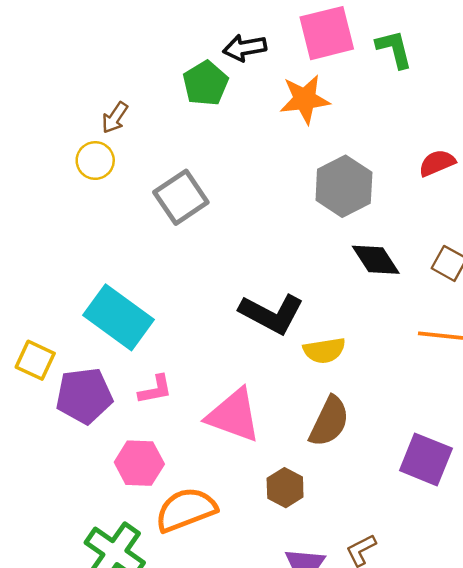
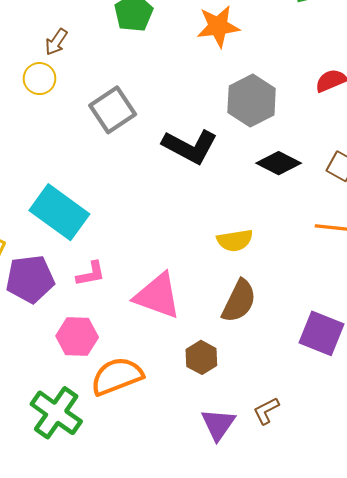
black diamond: (376, 260) -> (279, 163), turned -30
black L-shape: (272, 314) -> (190, 146), moved

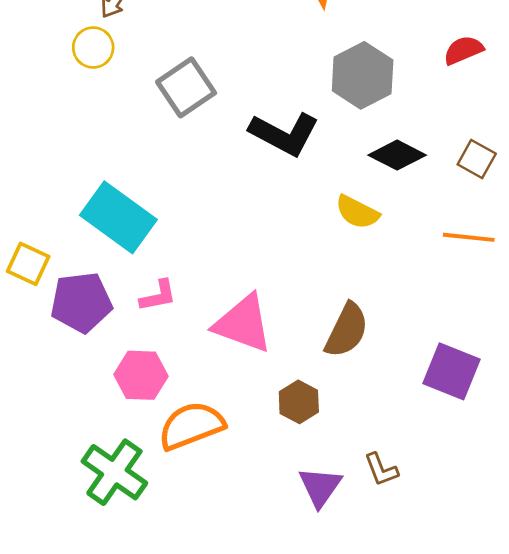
yellow semicircle: (235, 240) -> (357, 212), moved, turned 36
brown L-shape: (266, 411) -> (381, 470), turned -84

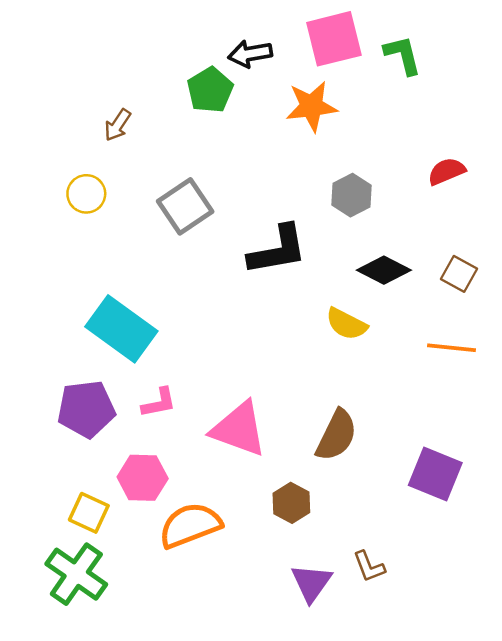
yellow circle: (93, 48) -> (86, 194), moved
gray hexagon: (363, 75) -> (351, 195), size x0.7
black L-shape: (284, 134) -> (278, 250), turned -38
yellow square: (28, 264) -> (89, 513), moved
green cross: (114, 472) -> (76, 574), moved

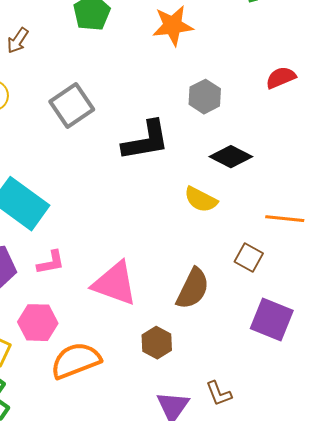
brown square: (459, 274) -> (249, 258), moved

